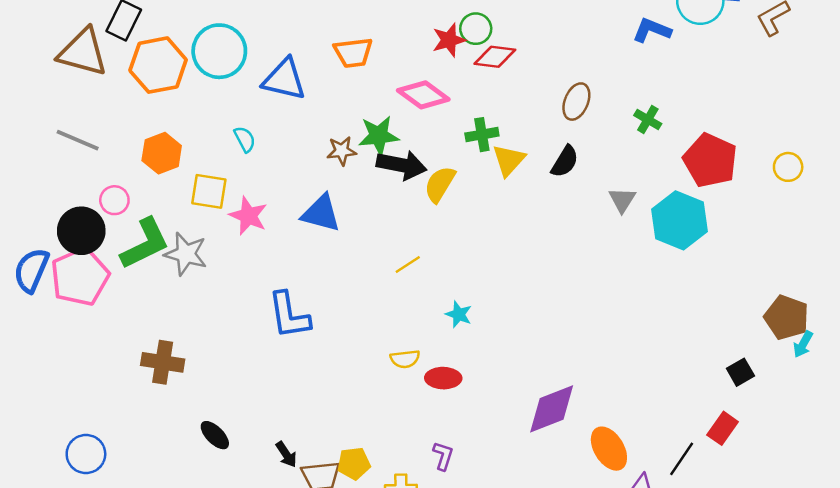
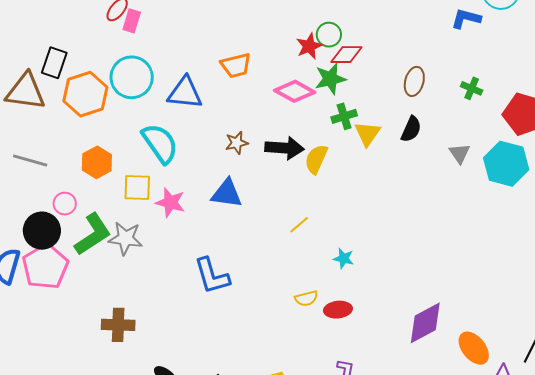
green star: (379, 136) -> (330, 79), moved
cyan semicircle: (245, 139) -> (160, 143), size x2.0

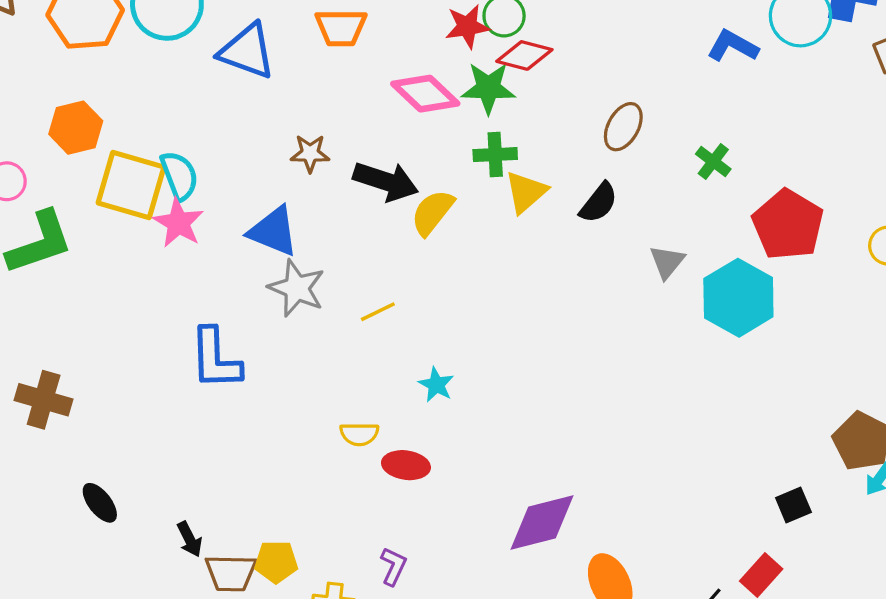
cyan semicircle: (160, 143) -> (179, 176), moved, size x0.7
yellow square: (137, 187) -> (131, 185), size x1.4
gray star: (125, 238) -> (297, 288), moved

